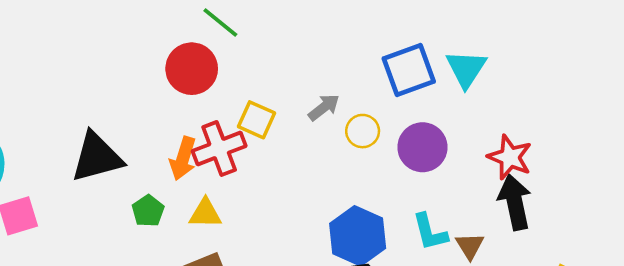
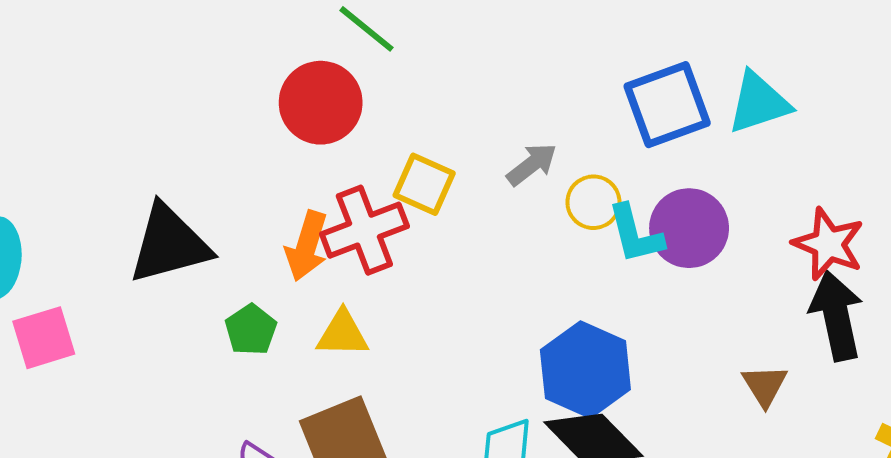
cyan triangle: (466, 69) -> (759, 103), turned 39
cyan L-shape: (430, 232) -> (635, 234), moved

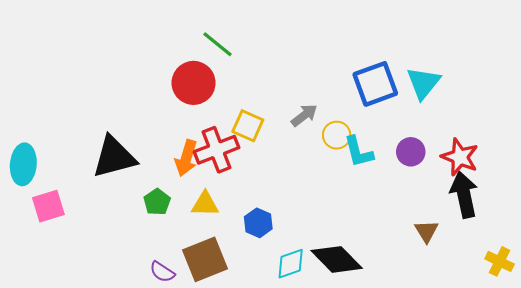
cyan triangle: (759, 103) -> (423, 83), turned -33
purple circle: (689, 228) -> (411, 152), moved, size x0.7
blue hexagon: (585, 370) -> (258, 223), moved, size x0.6

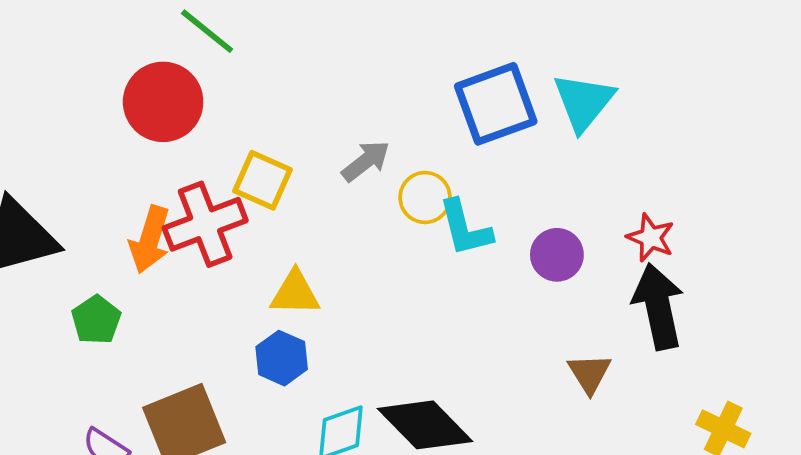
purple circle: (411, 152) -> (557, 255), moved
red star: (460, 157) -> (651, 238), size x0.7
yellow triangle: (205, 204) -> (295, 293), moved

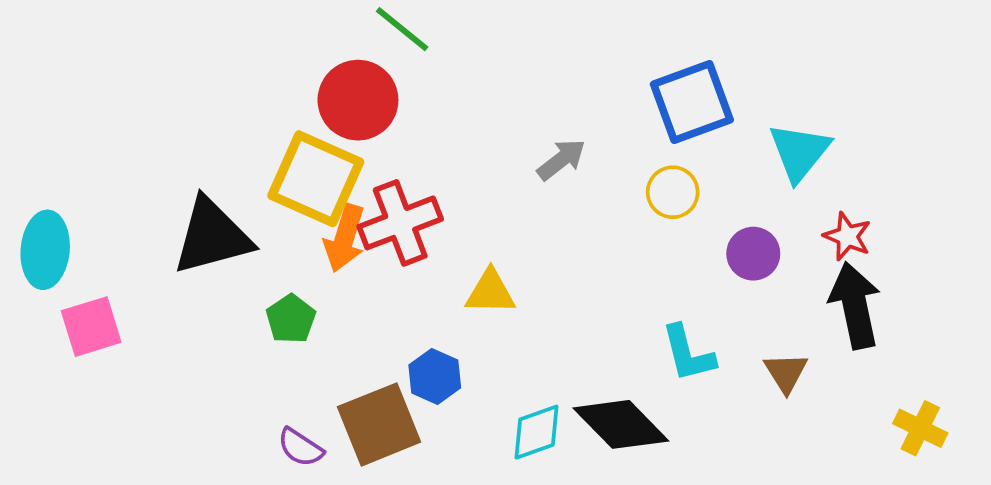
cyan triangle: (584, 102) -> (799, 152), moved
yellow square: (263, 180) -> (316, 179), moved, size x1.6
yellow circle: (425, 197) -> (673, 192), moved
cyan L-shape: (465, 228) -> (688, 353), moved
blue hexagon: (282, 358) -> (435, 376), moved

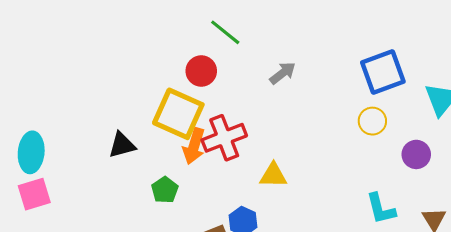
red circle: (358, 100) -> (201, 71), size x0.7
gray arrow: (561, 160) -> (283, 73), moved
black triangle: (212, 236) -> (122, 145), size x0.6
pink square: (91, 327) -> (34, 194), moved

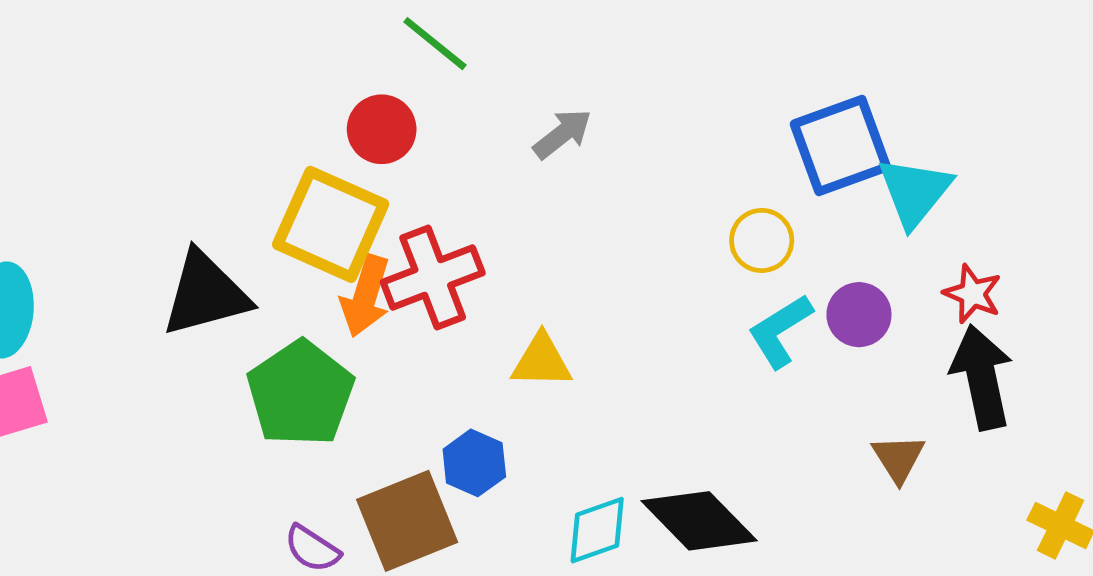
blue square: (383, 72) -> (840, 145), moved
black triangle: (122, 145) -> (206, 294), size x1.5
green pentagon: (165, 190) -> (301, 393), size x1.8
cyan L-shape: (381, 209) -> (780, 331), moved, turned 72

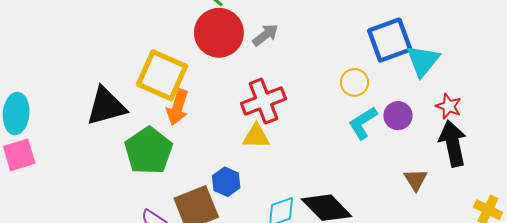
red circle: (382, 129) -> (219, 33), moved, size x1.6
red cross: (433, 278) -> (263, 101), moved

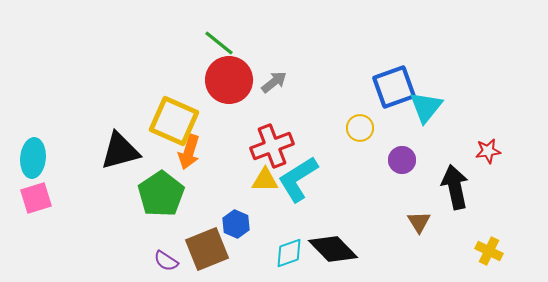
red star: (449, 106) -> (488, 151), moved, turned -30
cyan L-shape: (363, 123) -> (298, 179), moved, size x1.4

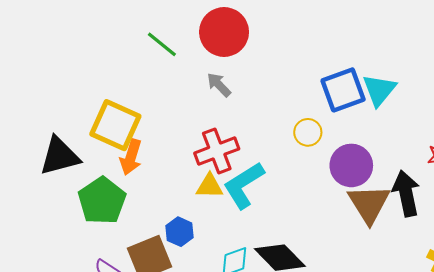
red circle: (229, 80) -> (224, 32), moved
gray arrow: (274, 82) -> (219, 85), turned -96
cyan triangle: (426, 107) -> (379, 90), moved
purple circle: (402, 160) -> (351, 165), size x1.5
brown triangle: (419, 222) -> (369, 204), moved, size x1.8

